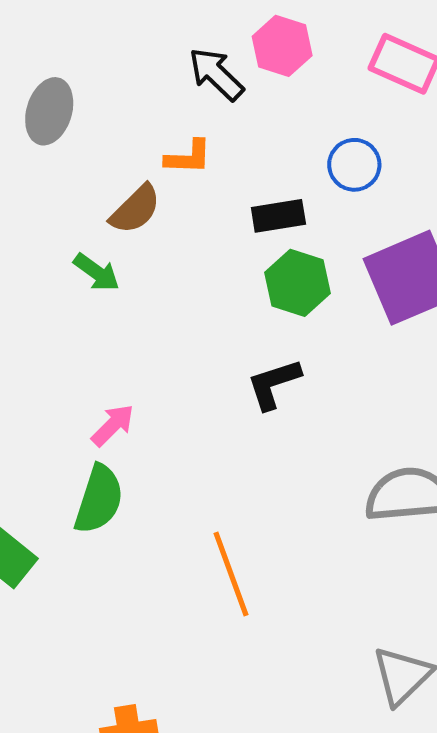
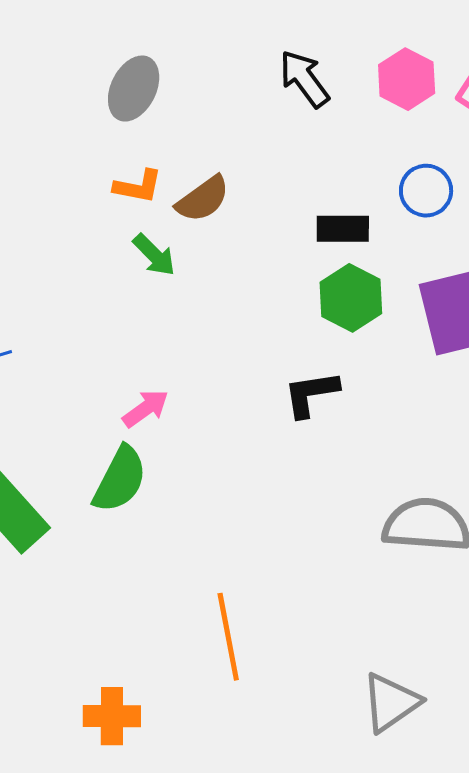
pink hexagon: (282, 46) -> (407, 79), moved
orange L-shape: (188, 157) -> (138, 186), moved
orange line: (231, 574) -> (228, 637), moved

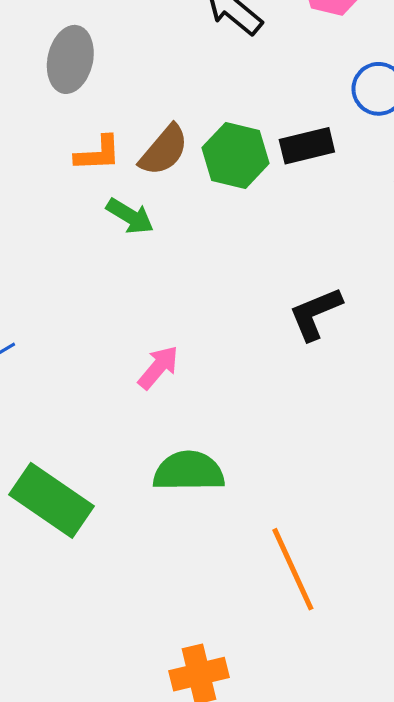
green hexagon: (351, 298) -> (236, 156), moved
green semicircle: (120, 479) -> (189, 471), moved, turned -104

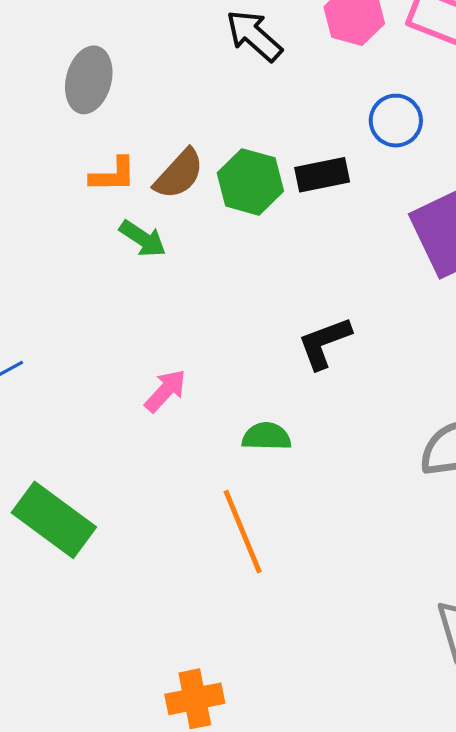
green semicircle: (189, 471) -> (266, 436), moved, size x0.7
orange line: (293, 569) -> (243, 532), moved

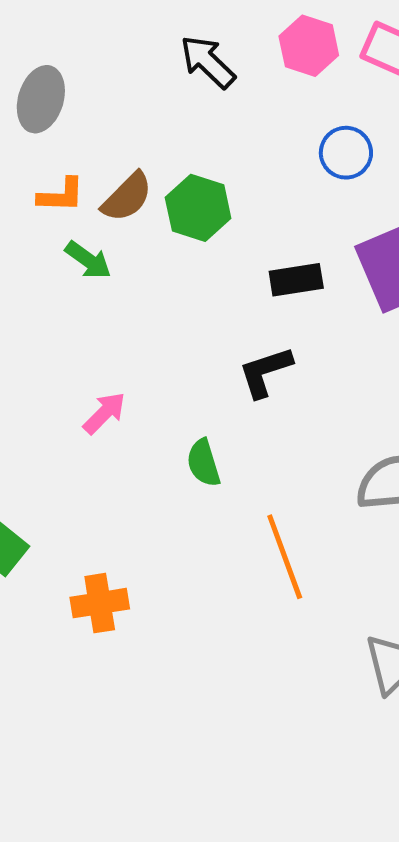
black rectangle: (322, 175) -> (296, 280), moved
green semicircle: (266, 436) -> (203, 463), turned -111
orange line: (243, 532) -> (285, 557), moved
orange cross: (195, 699) -> (100, 603), moved

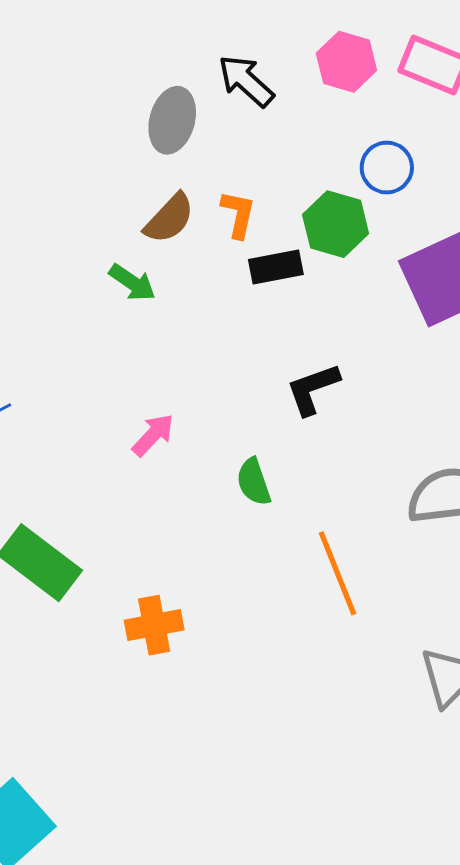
gray ellipse: (41, 99) -> (172, 120), moved
orange L-shape: (61, 195) -> (238, 214), moved, turned -78
green hexagon: (198, 208) -> (336, 224), moved
black rectangle: (296, 280) -> (276, 267), moved

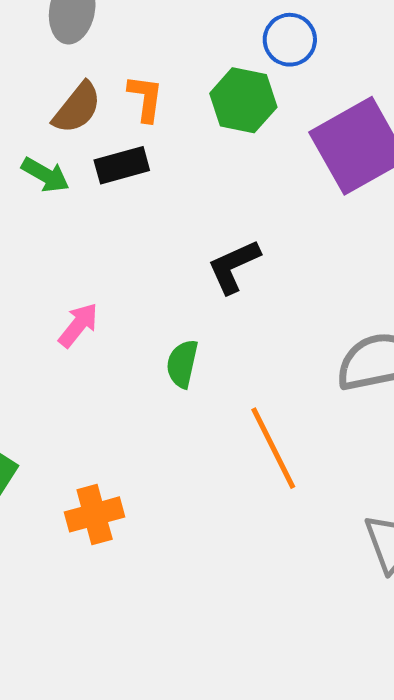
black rectangle: (276, 267) -> (122, 165), moved
green semicircle: (254, 482) -> (182, 364), turned 36

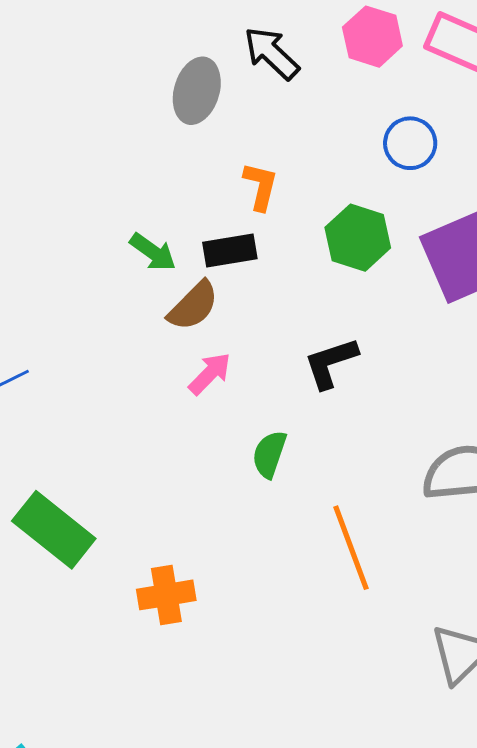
green hexagon: (243, 100) -> (358, 238), moved
brown semicircle: (77, 108) -> (193, 306), moved
pink arrow: (78, 325) -> (210, 374), moved

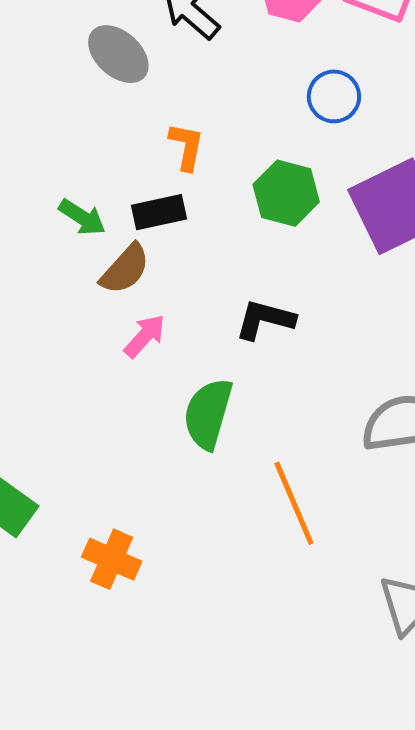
gray ellipse: (197, 91) -> (118, 54), turned -62
black L-shape: (331, 363) -> (265, 320), turned 36
green semicircle: (269, 454) -> (208, 414), size x1.5
orange cross: (166, 595) -> (112, 559), turned 36

